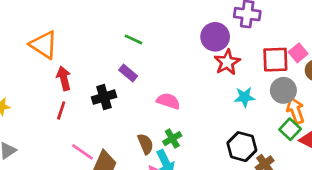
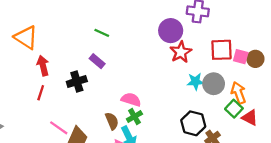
pink square: (298, 53) -> (241, 57), moved, turned -35
gray circle: (283, 90) -> (214, 84), moved
pink semicircle: (168, 101) -> (131, 100), moved

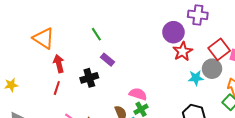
green line: (102, 33) -> (96, 34), moved, turned 32
red square: (221, 50) -> (219, 49), turned -35
gray circle: (214, 84) -> (212, 69), moved

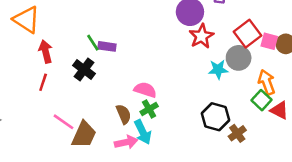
green line: (96, 34) -> (93, 43), moved
purple rectangle: (108, 60) -> (107, 46), turned -32
black cross: (89, 78) -> (84, 69), turned -36

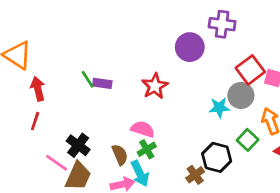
red star: (201, 36) -> (155, 86), moved
black cross: (84, 69) -> (78, 145), moved
green square: (262, 100) -> (248, 140), moved
brown cross: (237, 133) -> (195, 175), moved

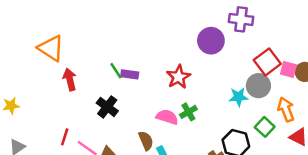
red line: (35, 121) -> (65, 137), moved
black cross: (78, 145) -> (107, 107), moved
green cross: (147, 149) -> (188, 112), moved

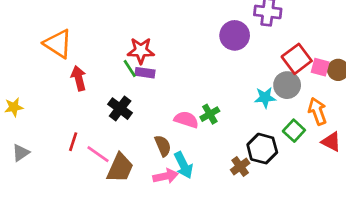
red star: (178, 77) -> (141, 51), moved, turned 30

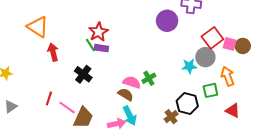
red star: (141, 51) -> (98, 32), turned -30
green square: (294, 131) -> (210, 90), turned 35
red triangle: (331, 142) -> (233, 111), moved
brown semicircle: (163, 146) -> (126, 94), moved, turned -35

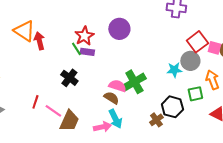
purple circle: (167, 21) -> (119, 29), moved
red arrow: (53, 52) -> (39, 41), moved
green cross: (149, 78) -> (134, 82), size x1.6

